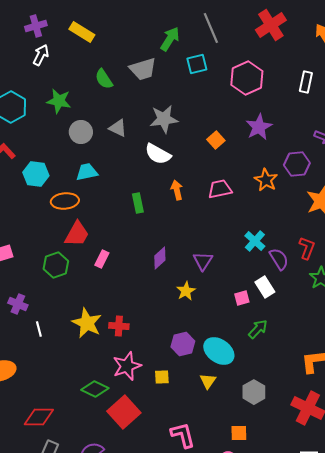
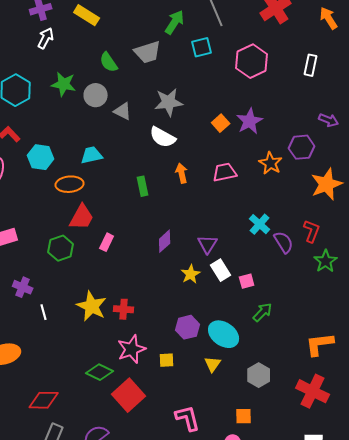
purple star: (259, 127) -> (250, 121), moved
gray circle: (81, 132) -> (96, 95), moved
white rectangle: (265, 287) -> (221, 270), moved

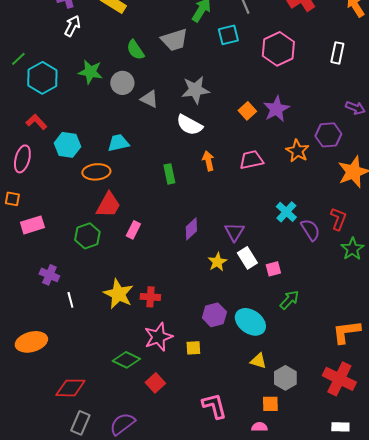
yellow triangle: (213, 364) -> (258, 361), moved, turned -48
gray hexagon: (259, 375) -> (285, 378), moved
red square: (129, 395) -> (155, 383), size x0.6

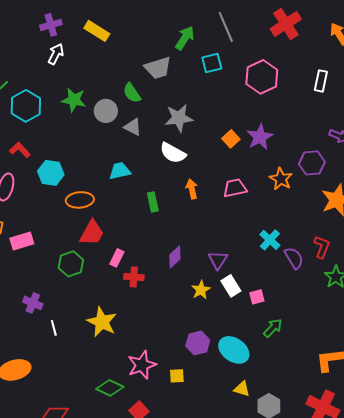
green semicircle: (135, 50) -> (132, 93), moved
cyan trapezoid: (118, 143) -> (120, 171), moved
pink rectangle: (32, 225) -> (22, 241), moved
red cross: (150, 297) -> (134, 277), moved

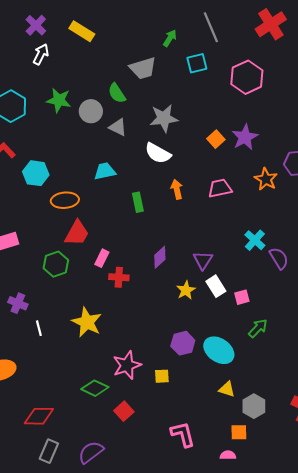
purple cross: (51, 25) -> (36, 25), turned -30
green arrow: (185, 38) -> (170, 38), size x0.7

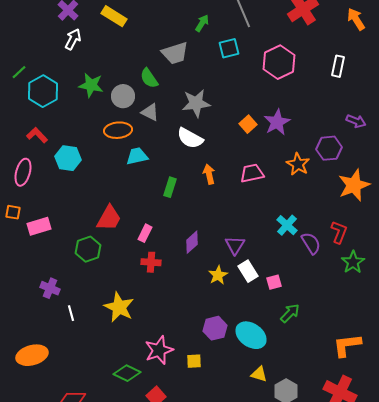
orange ellipse: (65, 200) -> (118, 130), moved
green rectangle: (138, 202) -> (170, 187), turned 30
pink rectangle: (102, 258) -> (145, 233), moved

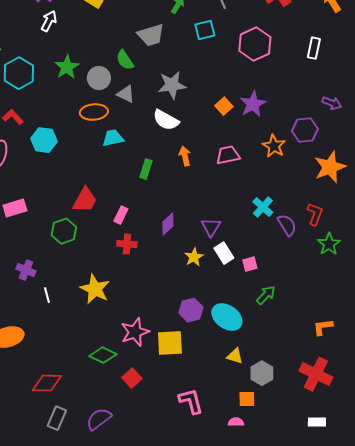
green star: (91, 85) -> (67, 67), turned 30
orange L-shape: (347, 345) -> (323, 327), size x0.7
yellow square: (194, 361) -> (170, 343), size x1.8

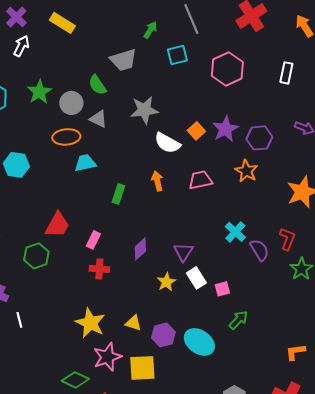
white semicircle: (166, 120) -> (167, 143), moved
purple hexagon: (305, 130) -> (259, 138), moved
yellow star: (95, 289) -> (90, 323), moved
yellow triangle: (235, 356) -> (133, 323), moved

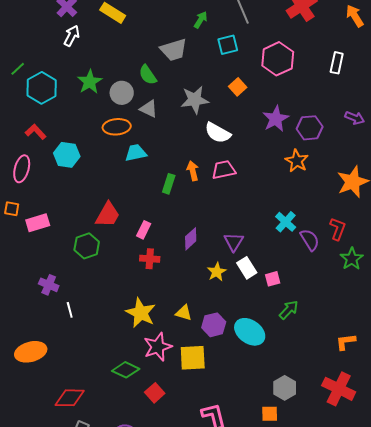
orange square: (196, 131) -> (238, 87), moved
pink trapezoid: (200, 180) -> (224, 170), moved
orange arrow: (157, 181) -> (193, 171), moved

